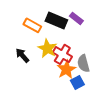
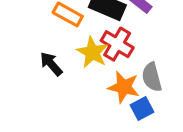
red cross: (62, 54) -> (117, 44), moved
orange star: (66, 69) -> (124, 87), turned -30

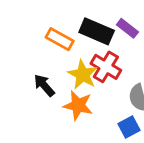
orange star: (124, 87) -> (78, 105), moved

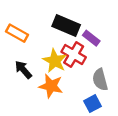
purple rectangle: (127, 28) -> (91, 38), moved
orange rectangle: (60, 39) -> (17, 33), moved

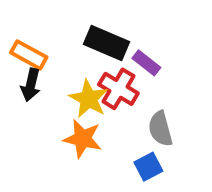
black arrow: (23, 70) -> (31, 85), moved, turned -126

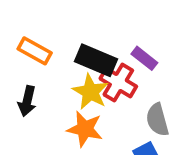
black rectangle: (107, 43) -> (96, 60), moved
black arrow: (31, 85) -> (27, 101), moved

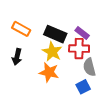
red cross: (118, 82) -> (79, 49), moved, turned -30

